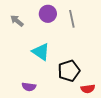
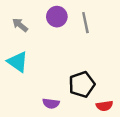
cyan triangle: (41, 52) -> (18, 62), moved
purple semicircle: (29, 87) -> (51, 103), moved

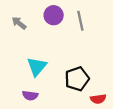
cyan triangle: (18, 62) -> (37, 67), moved, turned 35
purple semicircle: (51, 103) -> (30, 96), moved

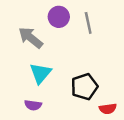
gray arrow: (19, 23) -> (31, 38), moved, size x1.5

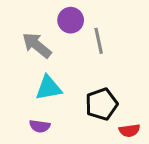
gray line: (88, 23) -> (99, 41), moved
cyan triangle: (40, 73) -> (49, 88), turned 40

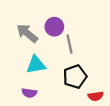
purple circle: (71, 20) -> (54, 27), moved
gray line: (99, 41) -> (70, 44), moved

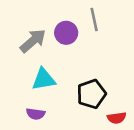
gray arrow: (27, 33) -> (33, 41), turned 100
gray line: (70, 44) -> (94, 20), moved

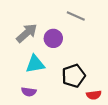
gray line: (94, 20) -> (76, 16), turned -54
purple circle: (66, 33) -> (53, 38), moved

